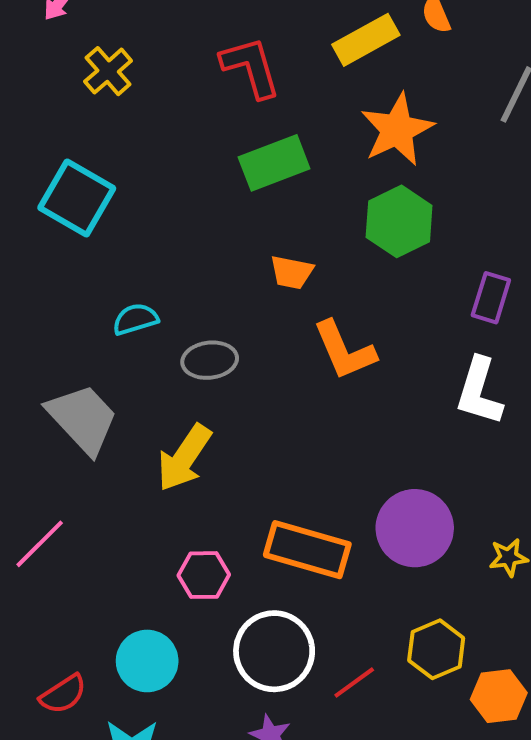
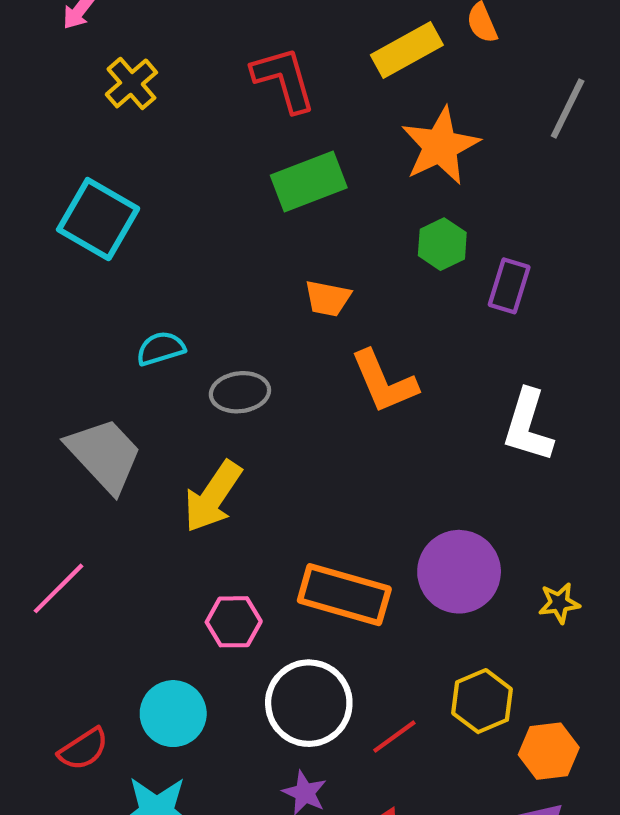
green hexagon: (399, 221) -> (442, 244), size x0.7
purple rectangle: (491, 298) -> (509, 286), moved

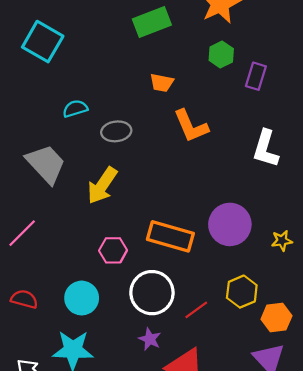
red semicircle: (83, 749) -> (24, 299), moved, turned -132

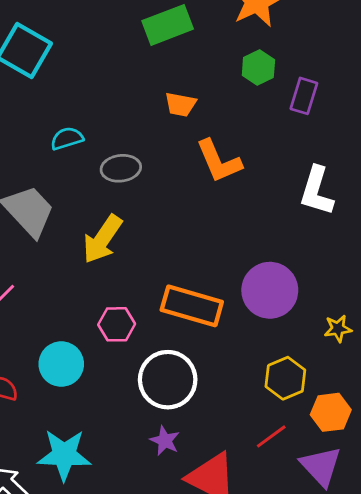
yellow star: (282, 241) -> (338, 329), moved
cyan circle: (82, 298) -> (61, 364), moved
red line: (196, 310) -> (271, 436), moved

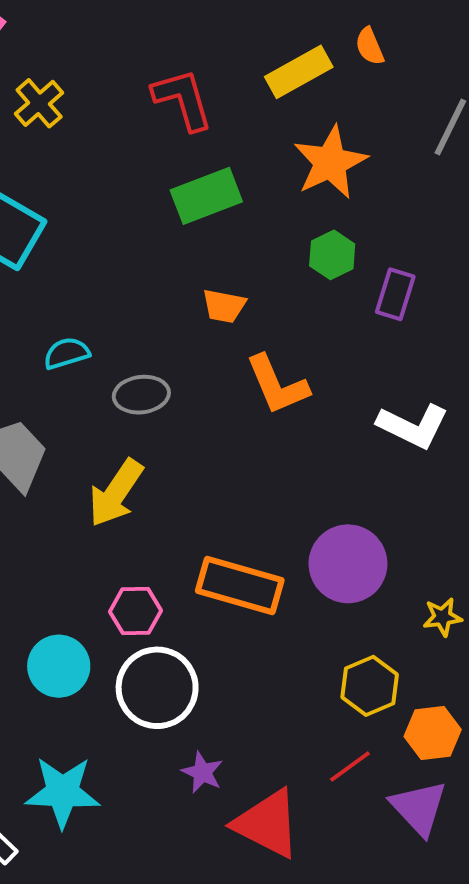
white L-shape: (317, 191) -> (413, 426), turned -81
white circle: (168, 380) -> (157, 688), moved

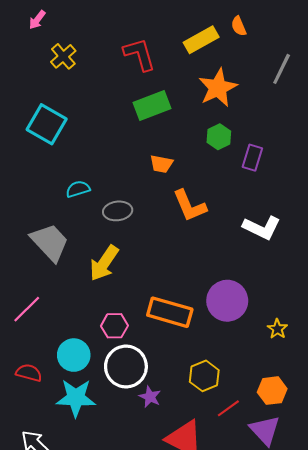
yellow star: (442, 617) -> (277, 329), turned -30
yellow hexagon: (370, 686) -> (204, 376), moved
purple star: (202, 772) -> (150, 397), moved
cyan star: (63, 792) -> (76, 398), moved

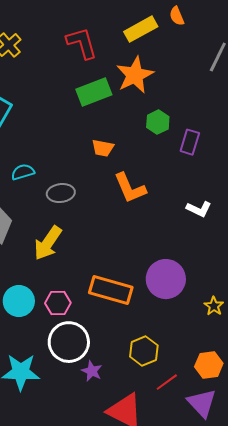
orange star: (218, 88) -> (135, 75), moved
white L-shape: (262, 228) -> (199, 209), size x0.7
cyan circle: (74, 355) -> (19, 301), moved

